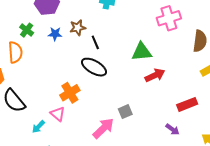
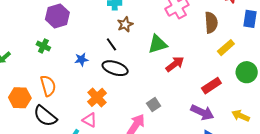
brown star: (78, 28) -> (125, 24), moved
blue star: (55, 34) -> (81, 59), moved
orange semicircle: (15, 52) -> (48, 86), moved
purple arrow: (172, 129) -> (202, 112), size x1.6

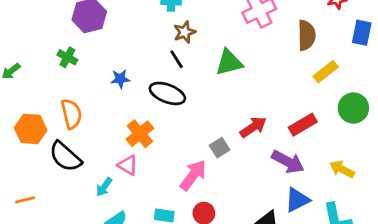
black line: (111, 44) -> (177, 59), moved
red arrow: (175, 64) -> (253, 127), moved

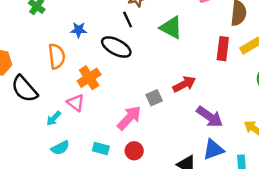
green triangle: (229, 62) -> (171, 28), turned 35
orange semicircle: (71, 114) -> (57, 56), moved
red rectangle: (303, 125) -> (223, 49), moved, turned -60

